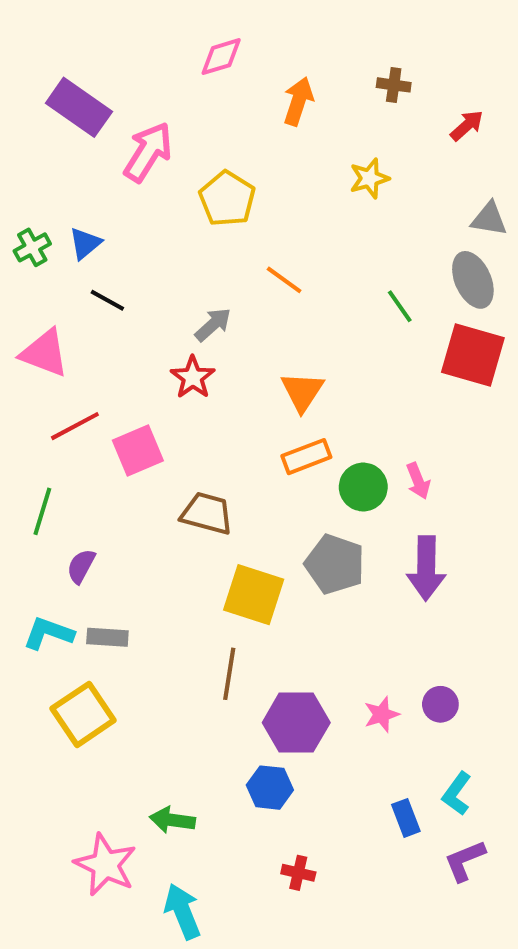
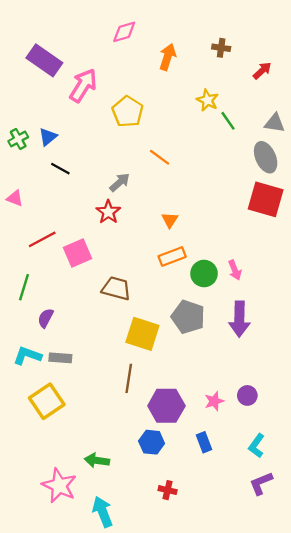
yellow star: (369, 178) -> (207, 100), turned -30
green line: (400, 306) -> (228, 121), moved
pink triangle: (44, 353) -> (15, 198), moved, size x0.6
orange triangle: (302, 392) -> (170, 220), size x0.7
blue rectangle: (406, 818) -> (204, 442), moved

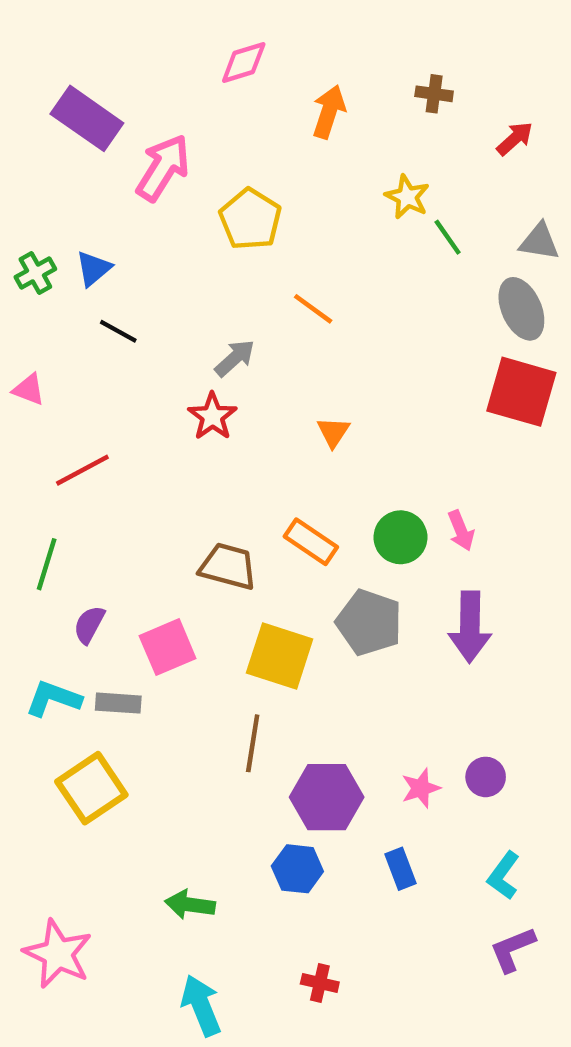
pink square: (77, 253) -> (168, 647), moved
orange rectangle: (172, 256) -> (311, 542), moved, turned 55
pink star: (59, 486) -> (58, 954), moved
red cross: (168, 490) -> (320, 983), moved

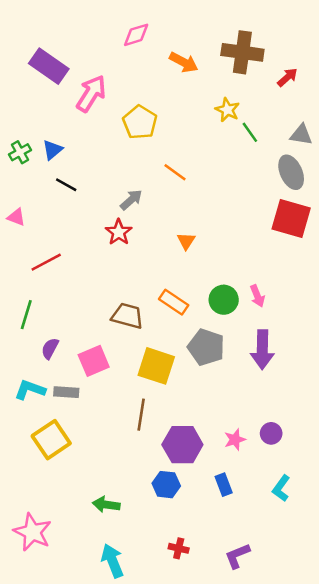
brown cross: (434, 94) -> (242, 52), size x2.0
orange arrow: (329, 112) -> (184, 62), turned 100
purple L-shape: (512, 949) -> (237, 556), moved

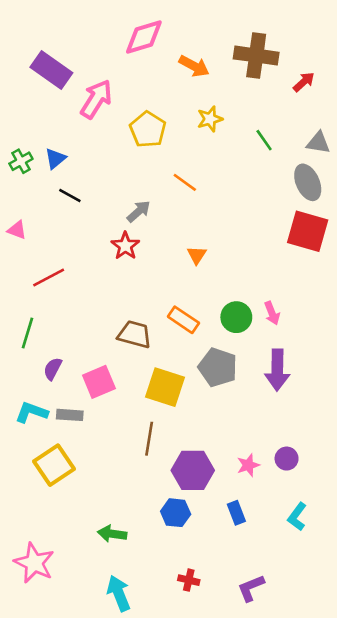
pink diamond: (136, 35) -> (144, 37), size x1.4
yellow star: (227, 110) -> (210, 119), moved, turned 30

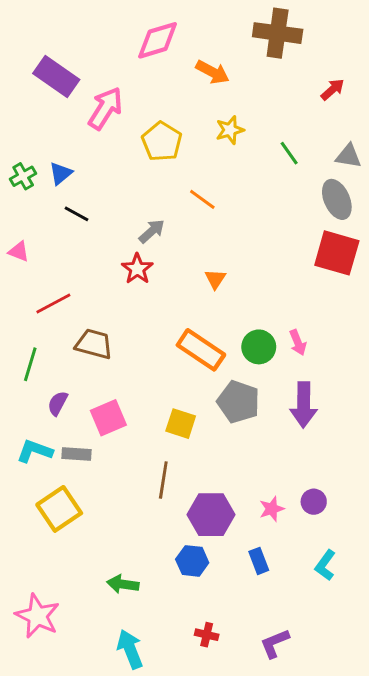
brown cross: (256, 56) -> (278, 33), moved
orange rectangle: (183, 320) -> (201, 350), size x1.4
brown trapezoid: (135, 334) -> (94, 344), moved
yellow square: (165, 387) -> (181, 424), size x0.7

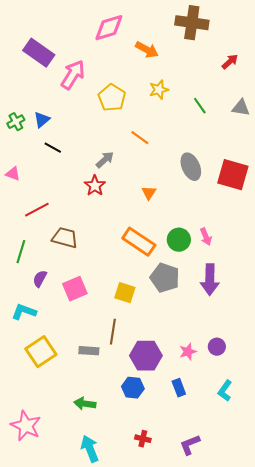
gray ellipse: (337, 199) -> (191, 167), moved
gray rectangle: (77, 454) -> (89, 351), moved

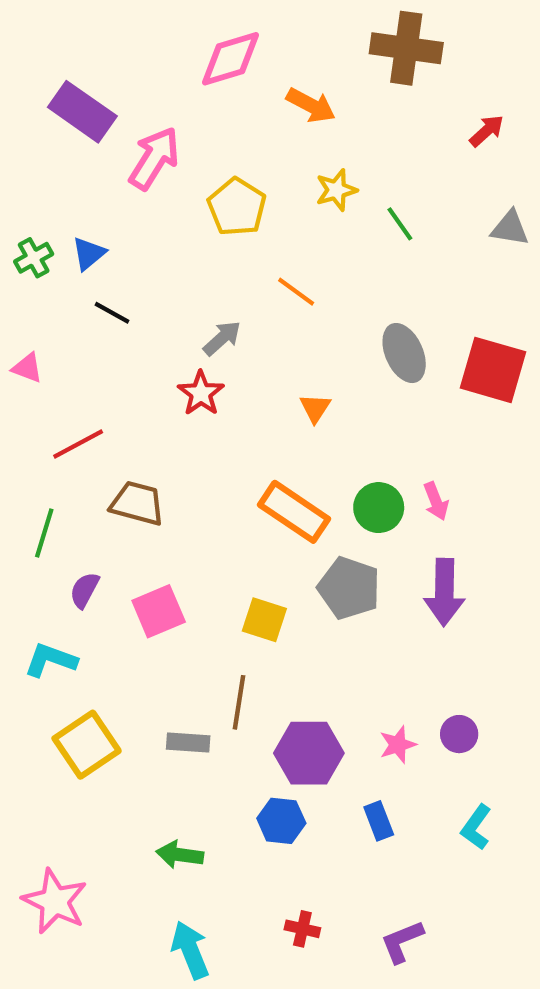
green line: (200, 106) -> (400, 224), moved

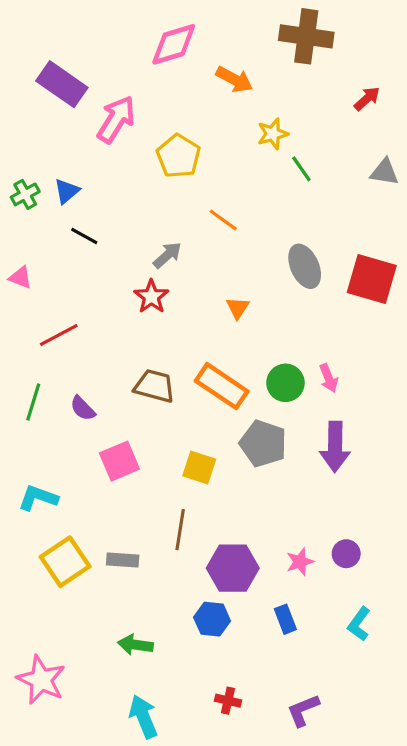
yellow star: (336, 190) -> (273, 134), moved
brown trapezoid: (137, 503) -> (155, 386), moved
purple semicircle: (84, 590) -> (83, 408), moved, turned -72
gray rectangle: (188, 743) -> (123, 560), moved

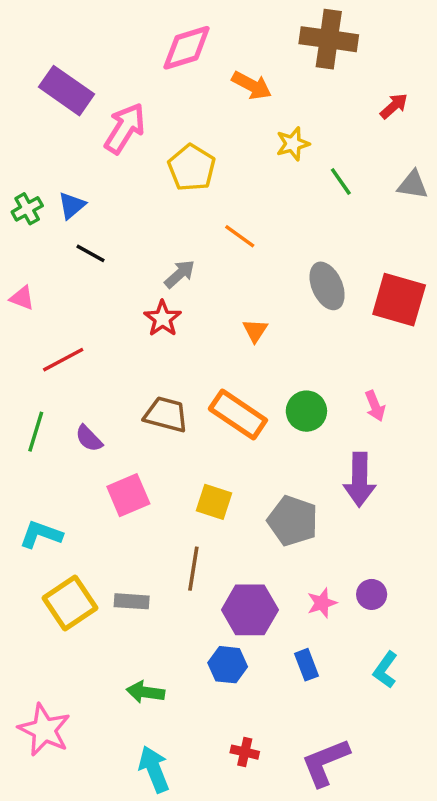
green line: (301, 169) -> (341, 181), moved
pink arrow: (329, 378) -> (375, 406), moved
gray pentagon: (263, 444) -> (293, 521), moved
purple L-shape: (303, 710) -> (325, 762), size x1.4

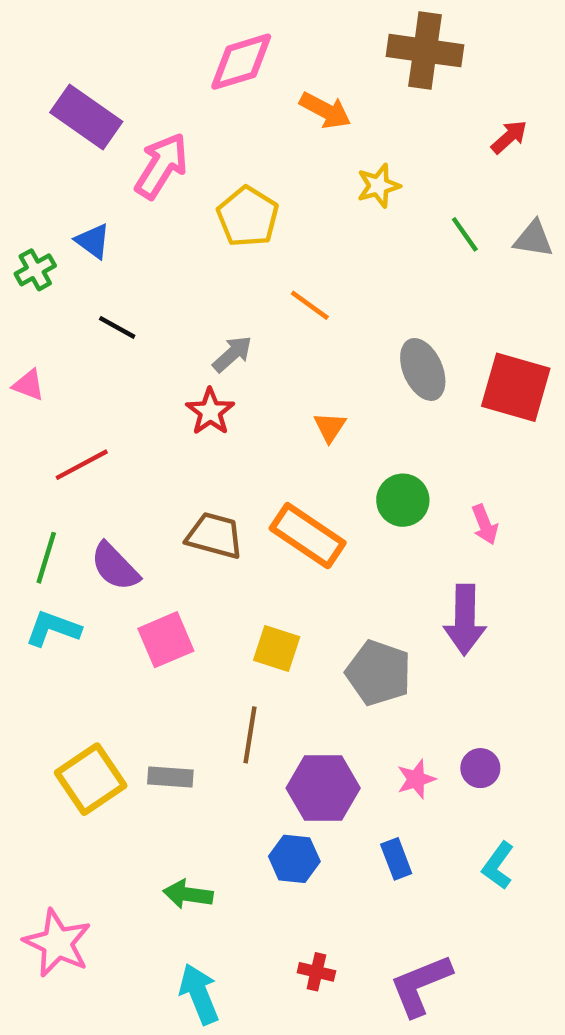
green line: (341, 181) -> (465, 234), moved
blue triangle: (72, 205) -> (93, 241), moved, turned -44
green circle: (306, 411) -> (403, 500), moved
purple semicircle: (89, 438) -> (115, 567), size x1.4
cyan L-shape: (41, 534) -> (53, 629), moved

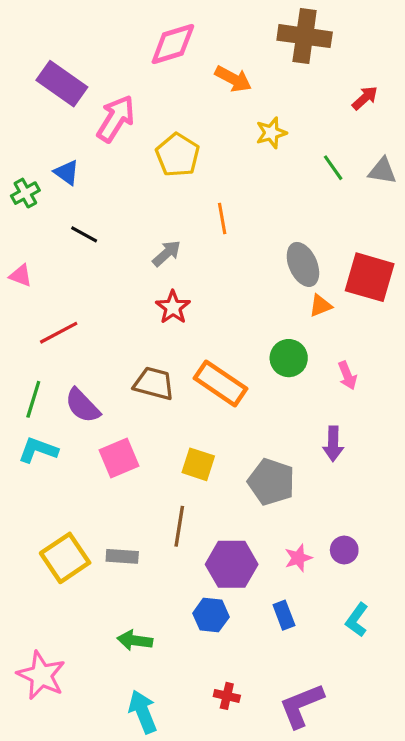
orange line: (310, 305) -> (222, 218), turned 44
red star: (210, 412) -> (173, 307), moved
orange triangle: (330, 427) -> (320, 306), moved, turned 35
purple arrow: (465, 620) -> (333, 444), size x0.7

